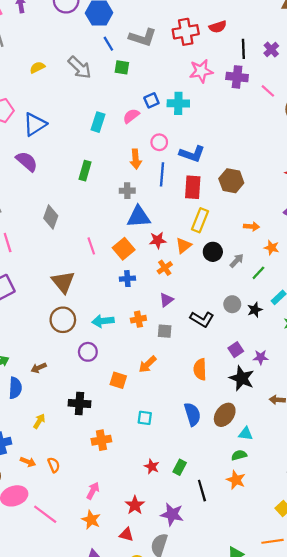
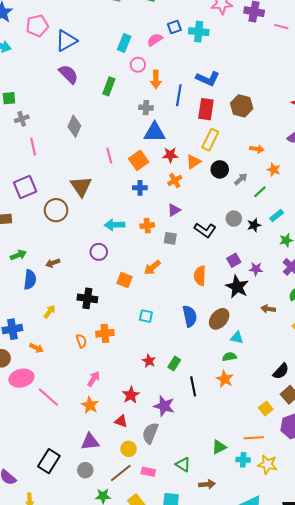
pink line: (268, 91) -> (281, 27), turned -32
pink circle: (159, 142) -> (138, 65), moved
purple semicircle: (27, 161) -> (69, 74), moved
brown circle: (63, 320) -> (56, 210), moved
orange semicircle: (54, 465) -> (81, 341), moved

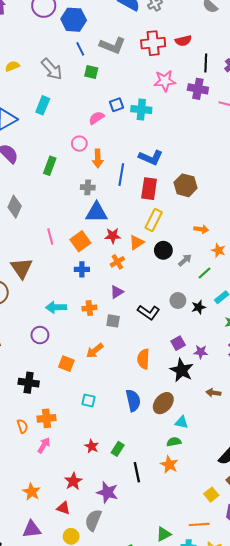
cyan rectangle: (124, 43) -> (43, 105), moved
pink arrow: (94, 379) -> (44, 445), moved

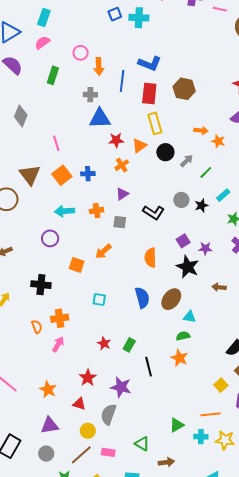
pink semicircle: (96, 118) -> (42, 43), moved
yellow rectangle: (154, 220) -> (155, 123), turned -40
orange square: (80, 241) -> (62, 175), moved
orange star: (218, 250) -> (218, 141), moved

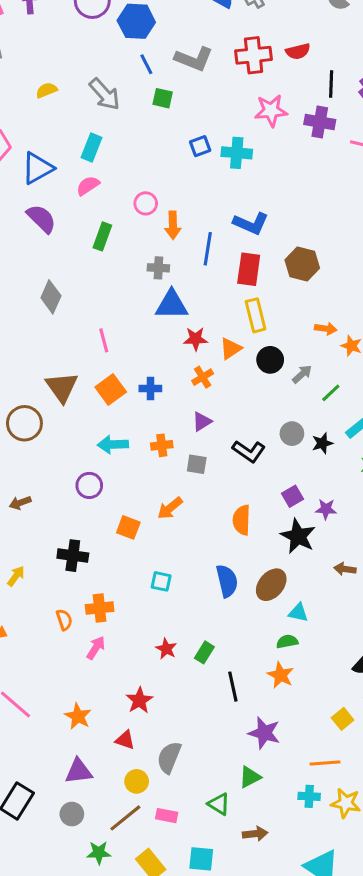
purple star: (121, 387) -> (264, 733), moved
green triangle: (177, 425) -> (250, 777), moved

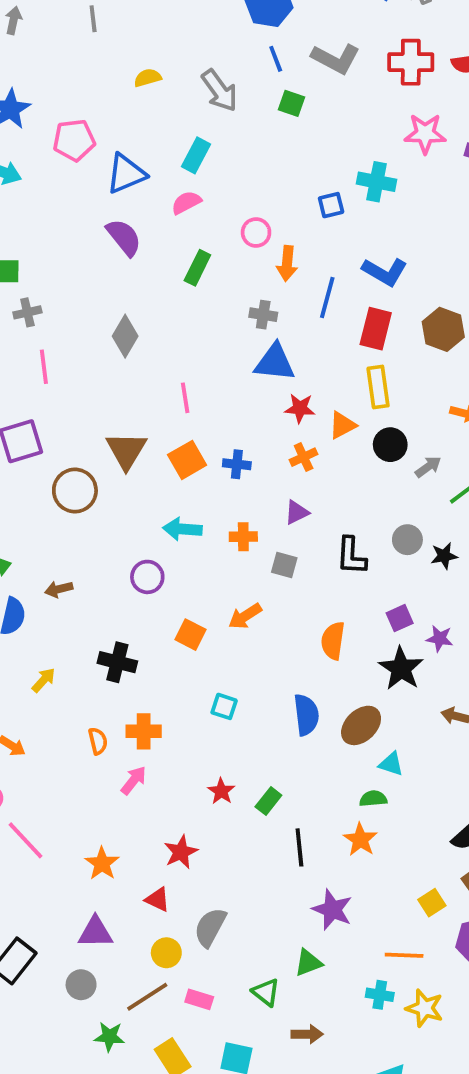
blue square: (200, 146) -> (331, 205), moved
black L-shape: (249, 451) -> (351, 556), turned 52

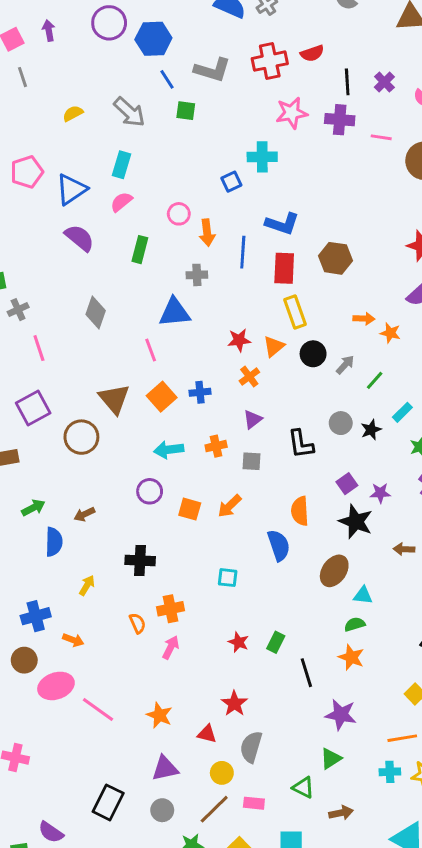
blue triangle: (275, 363) -> (175, 312), moved
orange square: (190, 635) -> (190, 509), moved
blue semicircle: (306, 715) -> (279, 545), moved
red star: (181, 852) -> (234, 703), moved

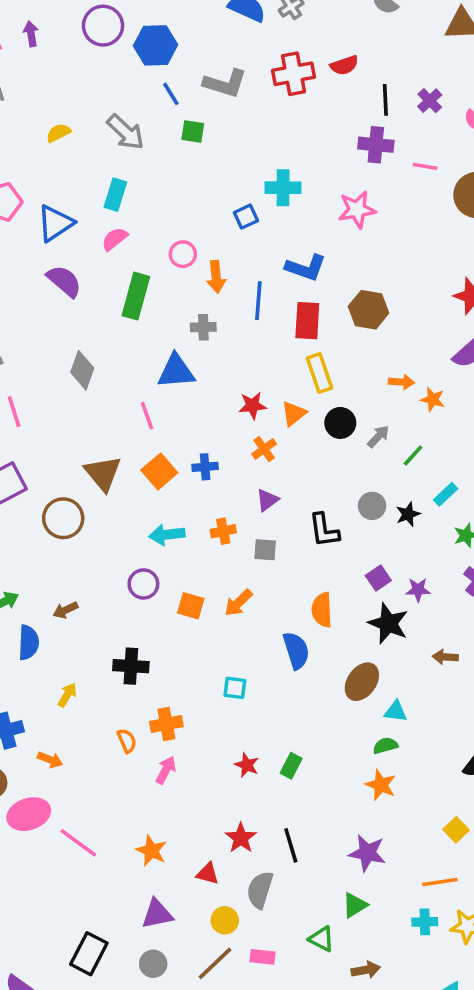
pink star: (292, 113) -> (357, 210), moved
green rectangle: (140, 250) -> (136, 296), size x1.4
black line: (306, 673) -> (291, 845), moved

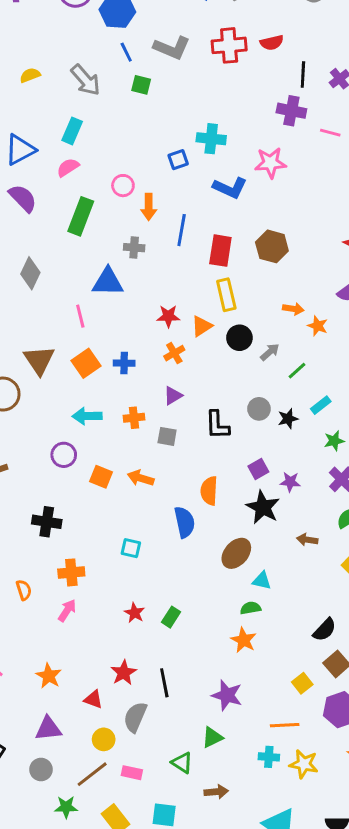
blue L-shape: (306, 268) -> (230, 188), moved
orange arrow: (238, 603) -> (141, 478), turned 55
orange semicircle: (127, 741) -> (24, 590), moved

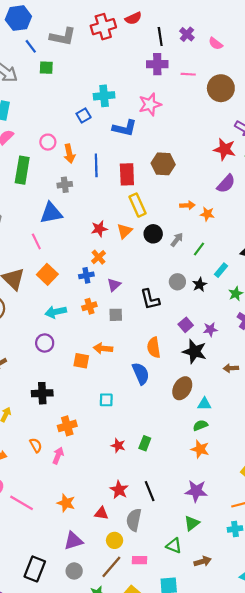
orange cross: (174, 353) -> (99, 257), moved
blue cross: (124, 363) -> (86, 275), moved
orange square: (101, 477) -> (81, 361), moved
pink arrow: (67, 610) -> (58, 456), moved

